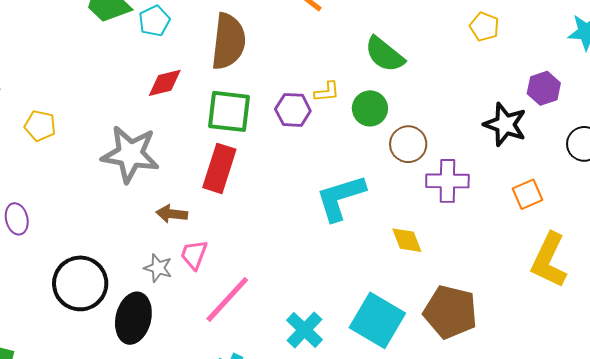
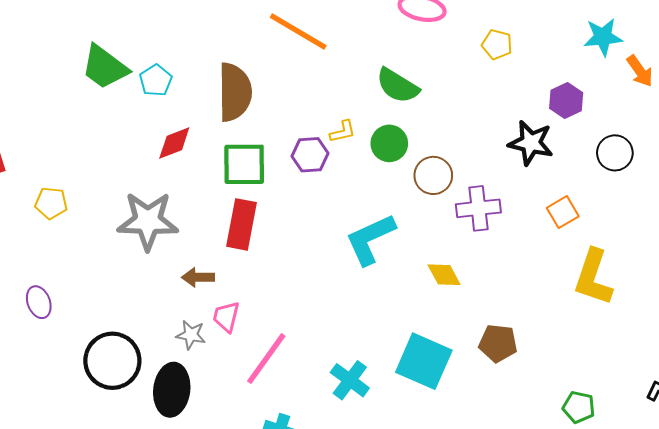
brown pentagon: (450, 312) -> (498, 343), size x0.7

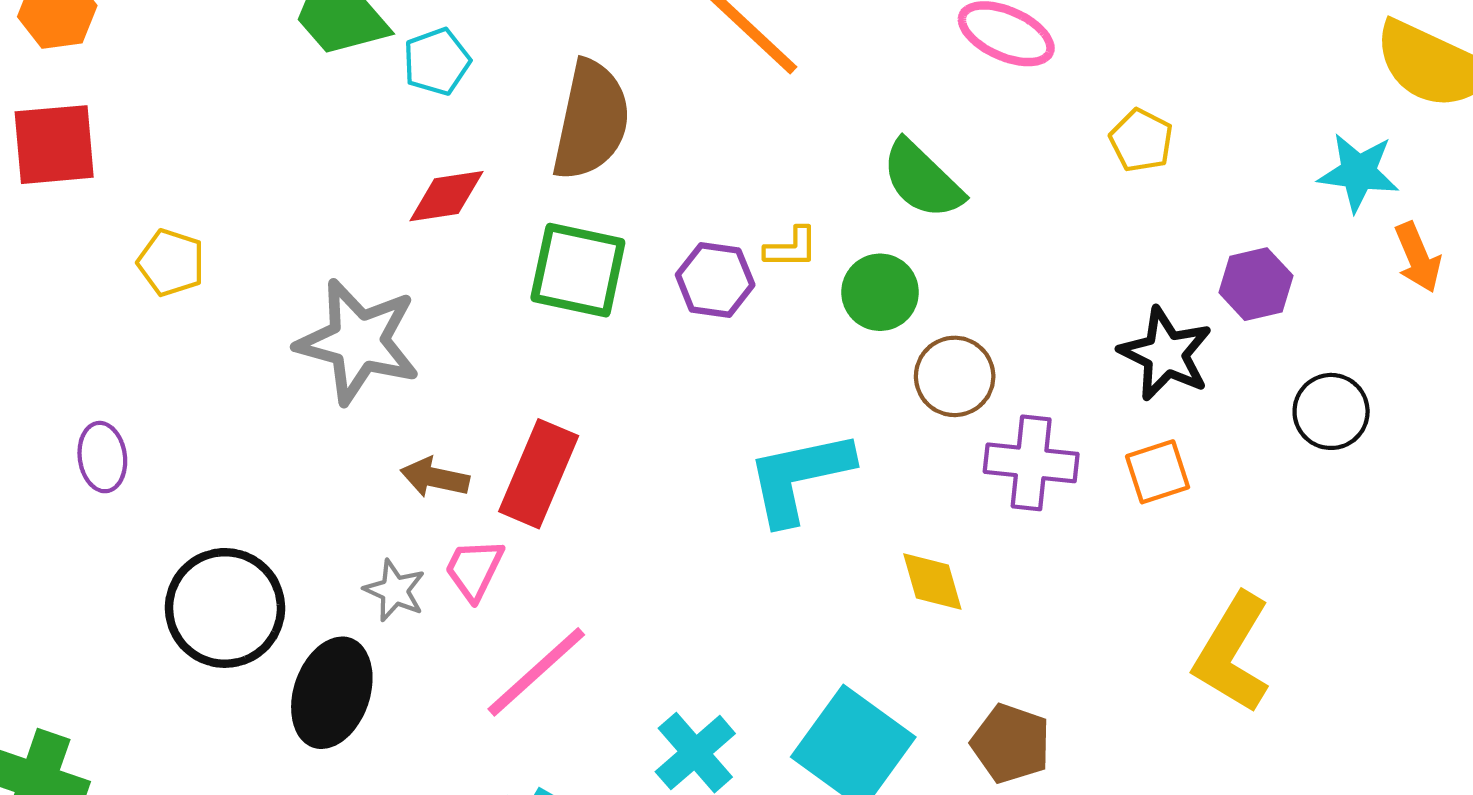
orange square: (563, 212) -> (1158, 472), moved
red rectangle: (241, 224) -> (539, 474), moved

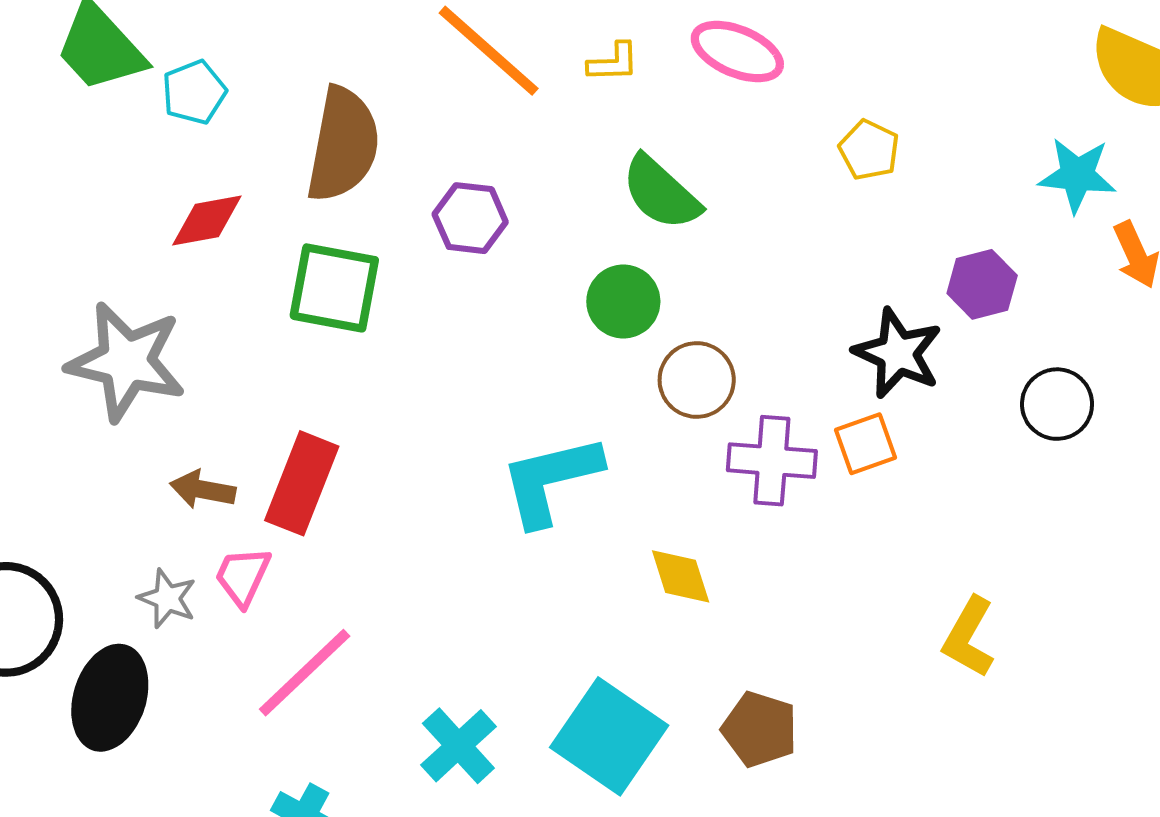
yellow L-shape: (791, 248) -> (613, 62), moved
purple hexagon: (715, 280) -> (470, 218), moved
orange square: (1158, 472) -> (865, 444), moved
yellow L-shape: (1232, 653) -> (969, 637), size x0.7

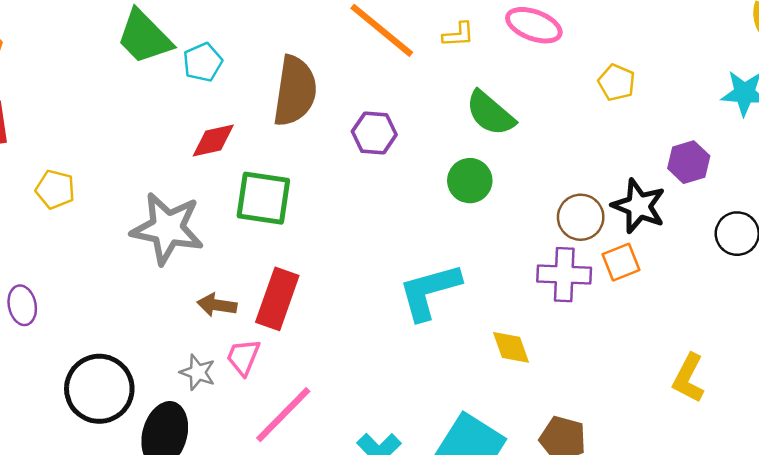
green square: (334, 288) -> (263, 198), moved
brown circle: (697, 380) -> (581, 217), moved

